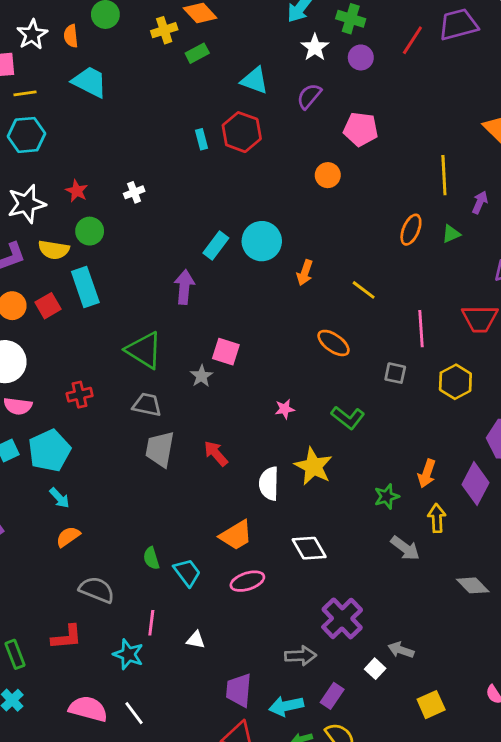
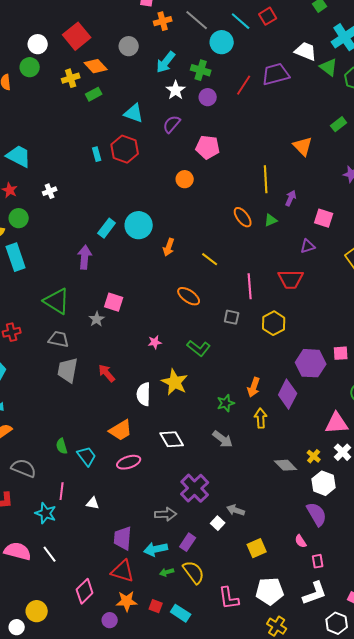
cyan trapezoid: (90, 82) -> (19, 156), moved
orange ellipse: (411, 230) -> (243, 217), turned -60
gray arrow: (405, 548) -> (223, 439), moved

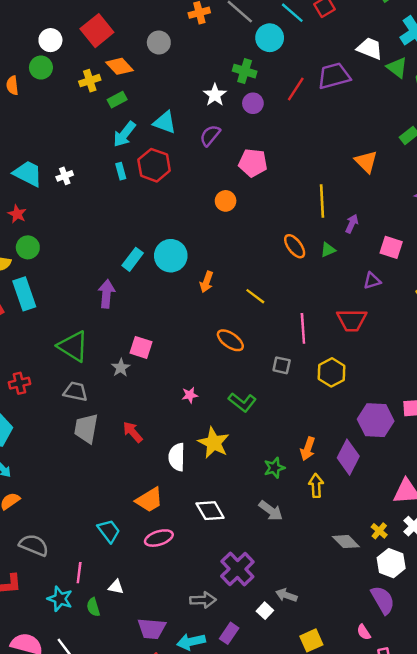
cyan arrow: (166, 62) -> (124, 134), moved
white cross: (50, 191) -> (65, 176), moved
green semicircle: (62, 446) -> (93, 607), moved
purple trapezoid: (123, 538) -> (152, 629), turned -90

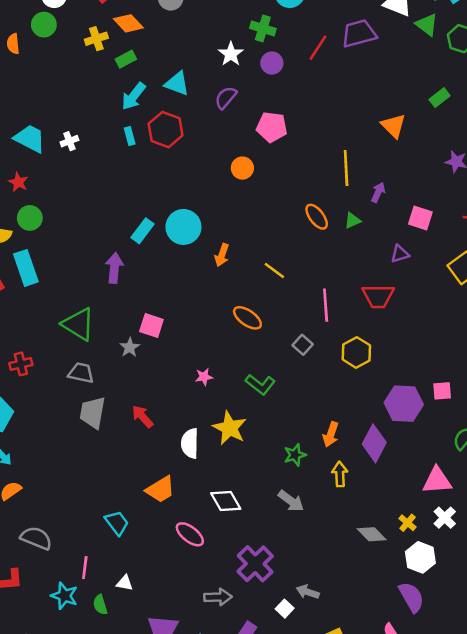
gray square: (282, 365) -> (303, 345), turned 30
pink ellipse: (159, 538) -> (190, 534), moved, turned 56

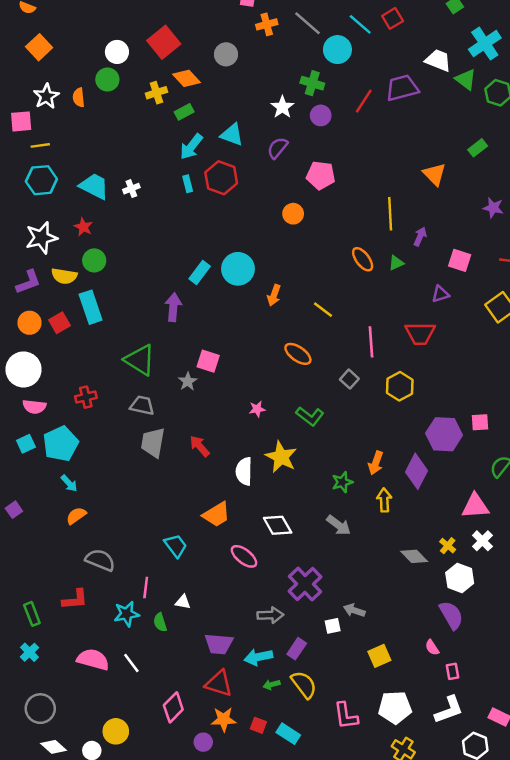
cyan star: (64, 596) -> (127, 614), turned -30
white square: (285, 609) -> (333, 626), turned 35

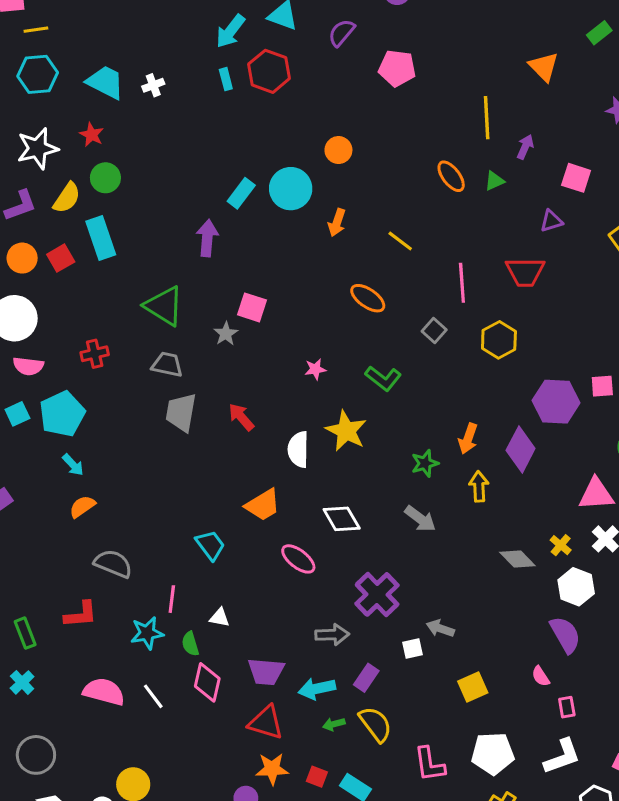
orange circle: (293, 214) -> (338, 150), moved
yellow semicircle: (64, 276) -> (67, 198), turned -65
pink diamond: (173, 707) -> (207, 682), moved, turned -32

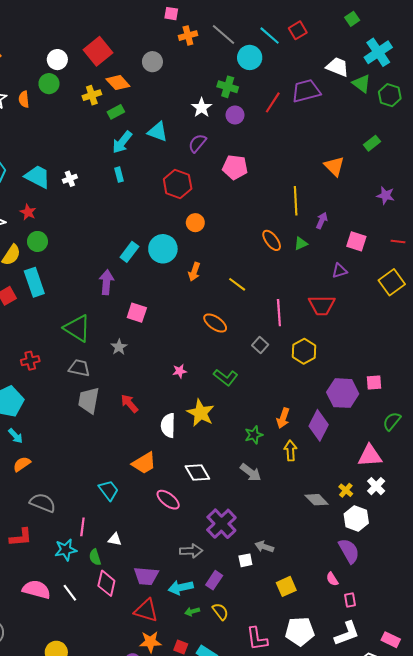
red hexagon: (269, 71) -> (178, 184), moved
pink square: (252, 307) -> (137, 313), moved
yellow semicircle: (375, 724) -> (220, 611), size x0.7

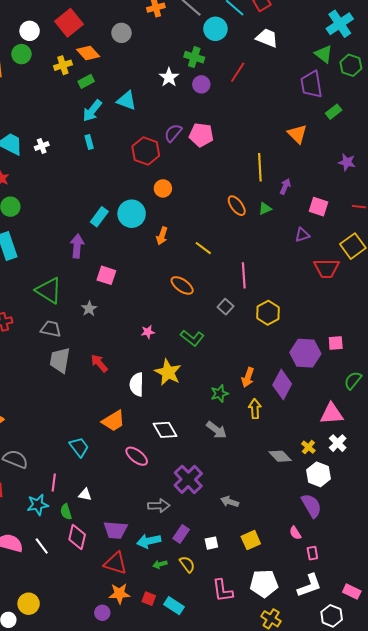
white trapezoid: (337, 67) -> (267, 38), moved
purple trapezoid: (306, 91) -> (311, 84), moved, turned -84
purple semicircle: (197, 143) -> (173, 133), moved
red trapezoid: (322, 305) -> (327, 268), moved
white square: (245, 560) -> (211, 543), moved

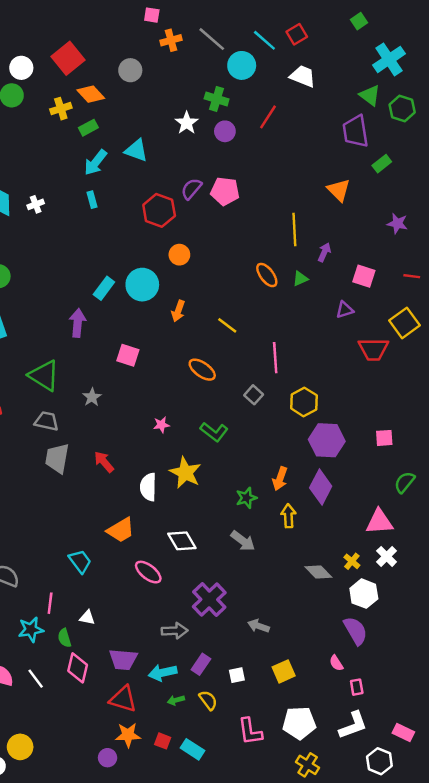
pink square: (106, 275) -> (128, 355), moved
purple hexagon: (305, 353) -> (327, 440), moved

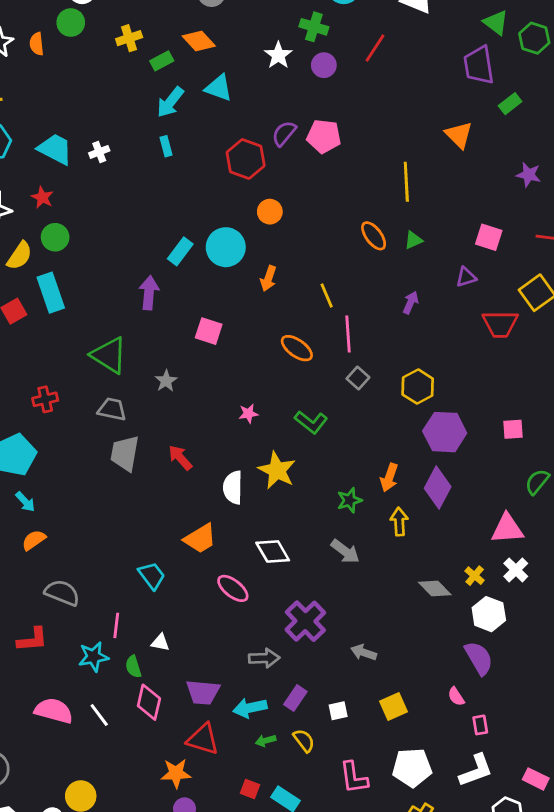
orange diamond: (91, 94) -> (199, 41), moved
purple arrow: (324, 252) -> (411, 303), moved
yellow line: (227, 325) -> (327, 296), turned 30
pink line: (275, 358) -> (348, 334), moved
orange star: (128, 735) -> (176, 773), moved

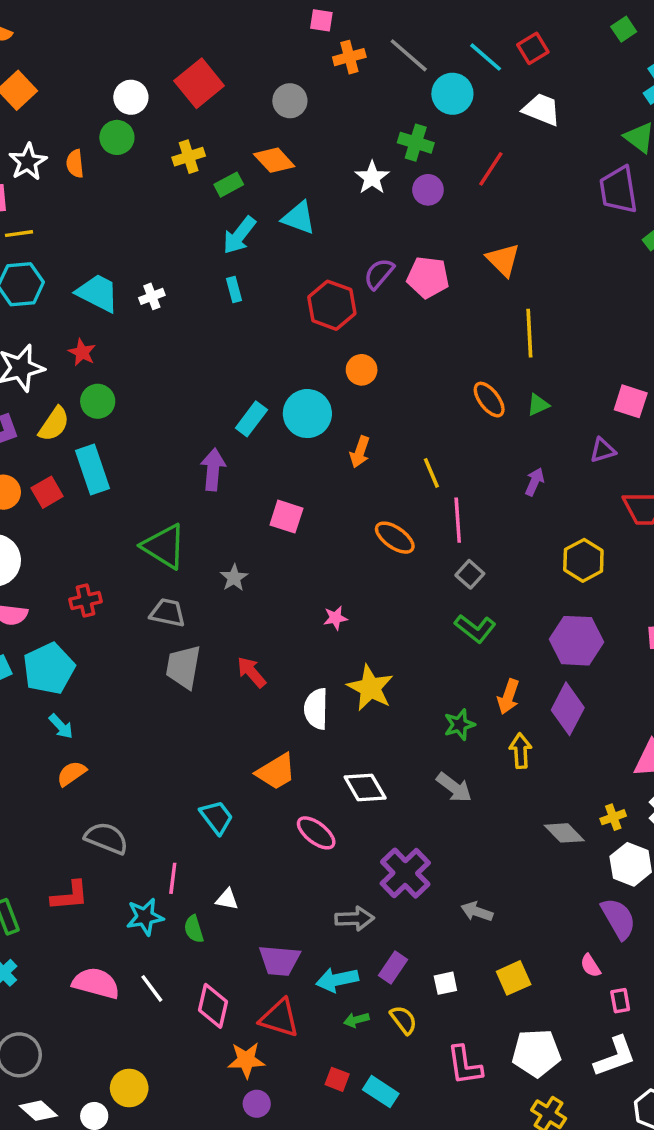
orange triangle: (459, 135) -> (503, 260), moved
yellow hexagon: (418, 387) -> (583, 560), moved
green L-shape: (311, 422) -> (475, 628), moved
yellow cross: (475, 576) -> (613, 817), turned 30
pink diamond: (149, 702) -> (213, 1006), moved

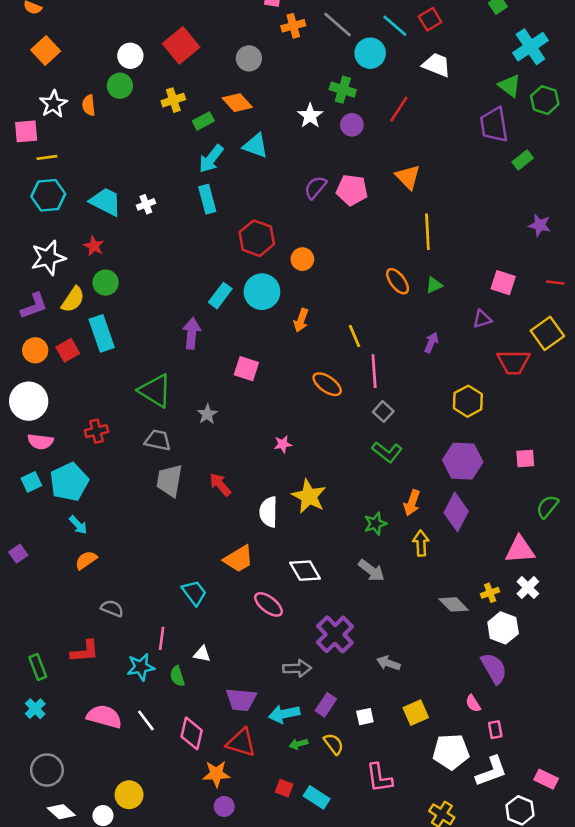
cyan rectangle: (234, 289) -> (207, 199), size x1.5
red hexagon: (332, 305) -> (257, 238), moved
gray semicircle: (106, 838) -> (112, 608), size x0.7
white pentagon: (536, 1053) -> (451, 752), moved

